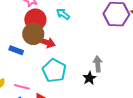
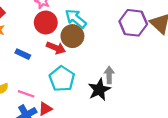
cyan arrow: (63, 14) -> (76, 19), size x1.5
brown circle: (33, 34) -> (72, 36), moved
black star: (89, 78) -> (99, 90), size x1.5

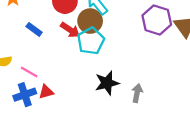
gray arrow: (109, 75) -> (137, 93), moved
cyan pentagon: (62, 79) -> (91, 41), moved

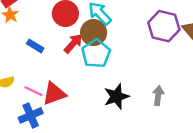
red arrow: (70, 30) -> (73, 43), turned -78
red triangle: (46, 92) -> (54, 94), moved, size x1.5
gray arrow: (137, 93) -> (158, 96), moved

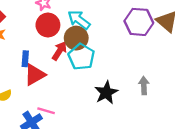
blue rectangle: (35, 46) -> (25, 59), turned 72
pink line: (33, 91) -> (46, 111), moved
red triangle: (54, 94) -> (35, 75), moved

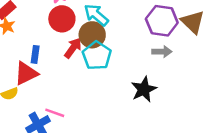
red triangle: (35, 75) -> (26, 73), moved
gray arrow: (144, 86) -> (162, 52), moved, turned 90
black star: (106, 93) -> (144, 89), moved

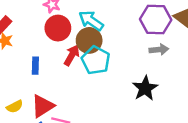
red triangle: (26, 73) -> (43, 106), moved

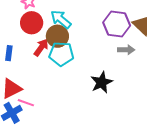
gray arrow: (159, 50) -> (126, 50), moved
cyan pentagon: (96, 60) -> (61, 54), turned -30

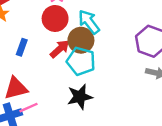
black star: (102, 82) -> (80, 97), moved
pink line: (26, 103) -> (29, 108), turned -56

